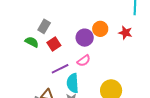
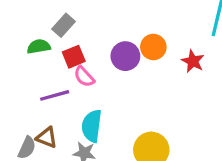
green semicircle: (32, 42) -> (39, 46), turned -48
pink semicircle: (84, 61) -> (84, 77), moved, turned 72
purple line: (60, 69) -> (55, 95), moved

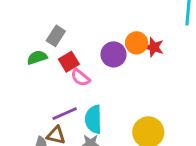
red star: (193, 61) -> (154, 47), moved
purple line: (55, 95) -> (65, 114), moved

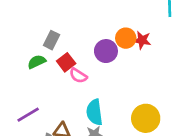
purple line: (65, 114) -> (28, 115), moved

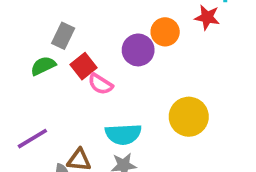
red star: (142, 40) -> (207, 17), moved
cyan semicircle: (94, 112) -> (123, 134), turned -85
yellow circle: (146, 118) -> (189, 117), moved

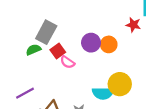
orange circle: (165, 32) -> (109, 44), moved
gray rectangle: (63, 36) -> (46, 32), size x1.5
cyan semicircle: (123, 134) -> (103, 93), moved

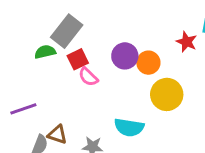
yellow circle: (120, 84) -> (167, 94), moved

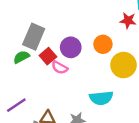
purple circle: (125, 56) -> (71, 47), moved

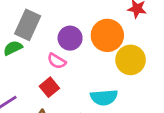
orange circle: (103, 44) -> (107, 35), size x1.5
red square: (48, 56) -> (49, 87), moved

